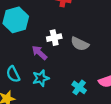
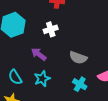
white cross: (54, 38) -> (51, 29), moved
gray semicircle: (80, 44) -> (78, 58), moved

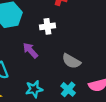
cyan star: (42, 79) -> (34, 89), moved

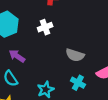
purple arrow: (30, 50) -> (17, 56), moved

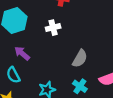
gray semicircle: (75, 55) -> (80, 59), turned -84

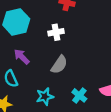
gray semicircle: (80, 59) -> (59, 65), moved

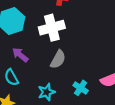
white cross: (56, 32) -> (52, 28), size x1.6

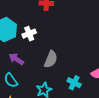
white cross: (52, 28) -> (29, 34), moved, size x0.6

